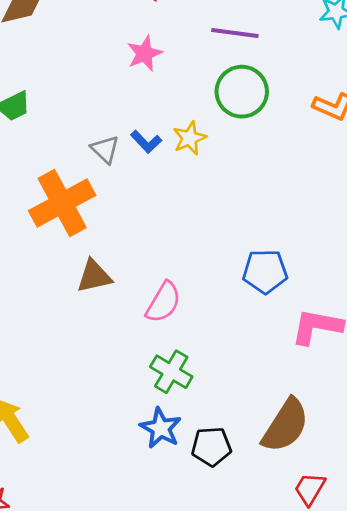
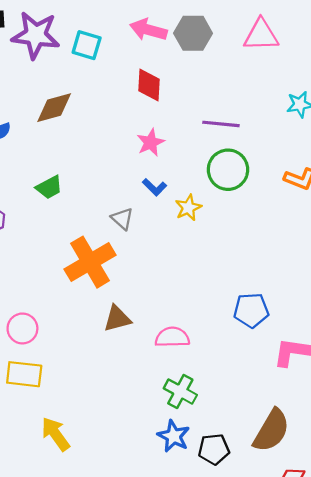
blue L-shape: (146, 142) -> (154, 187), moved
pink semicircle: (163, 302) -> (172, 337), turned -120

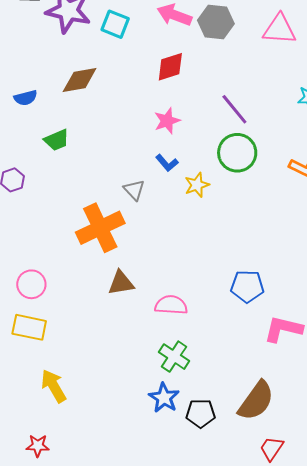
red diamond: (149, 85) -> (170, 67), turned 64
purple line: (221, 124) -> (234, 109), turned 40
green trapezoid: (49, 187) -> (57, 140), moved

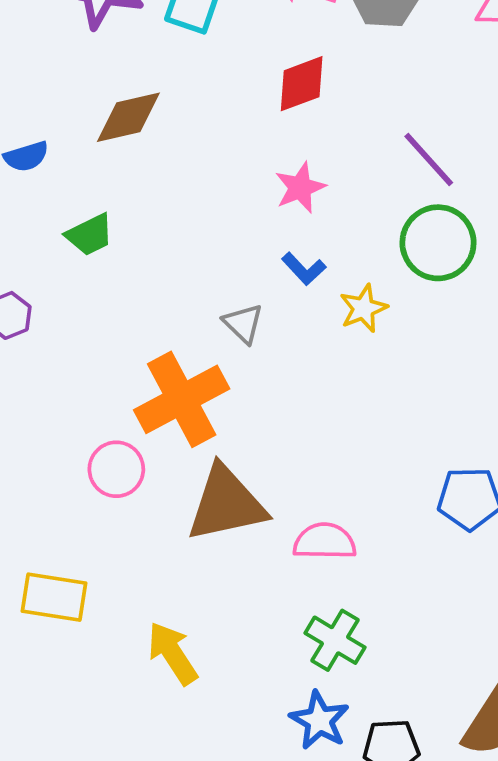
brown triangle: (121, 283) -> (226, 504), size x1.6
pink circle: (31, 284) -> (116, 469), moved
yellow arrow: (54, 386) -> (173, 653), moved

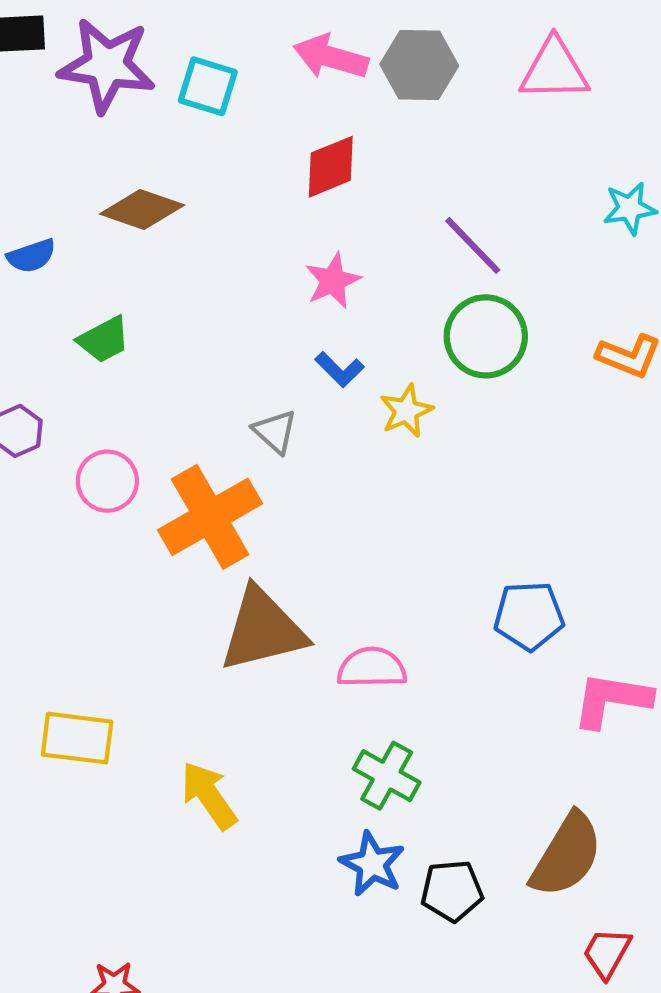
brown diamond: (128, 117) -> (142, 210), turned 34
pink circle: (116, 469) -> (107, 481), moved

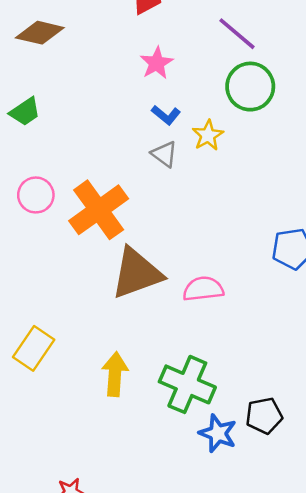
gray triangle: (275, 432) -> (164, 154), moved
yellow rectangle: (77, 738) -> (34, 348), turned -57
green cross: (387, 776) -> (187, 384), moved, size x1.4
yellow arrow: (209, 795) -> (115, 374), turned 45
blue star: (372, 864) -> (218, 433), moved

